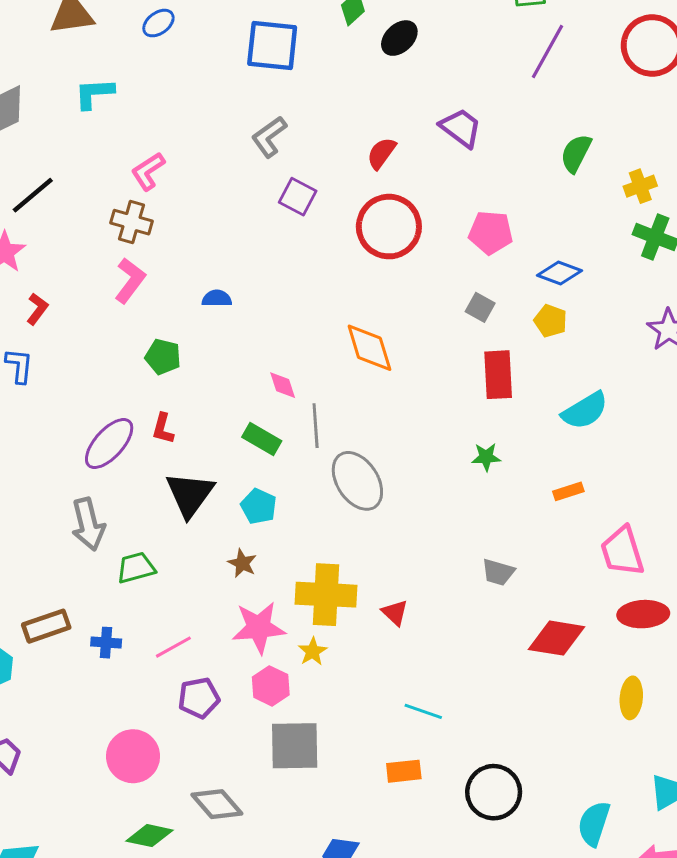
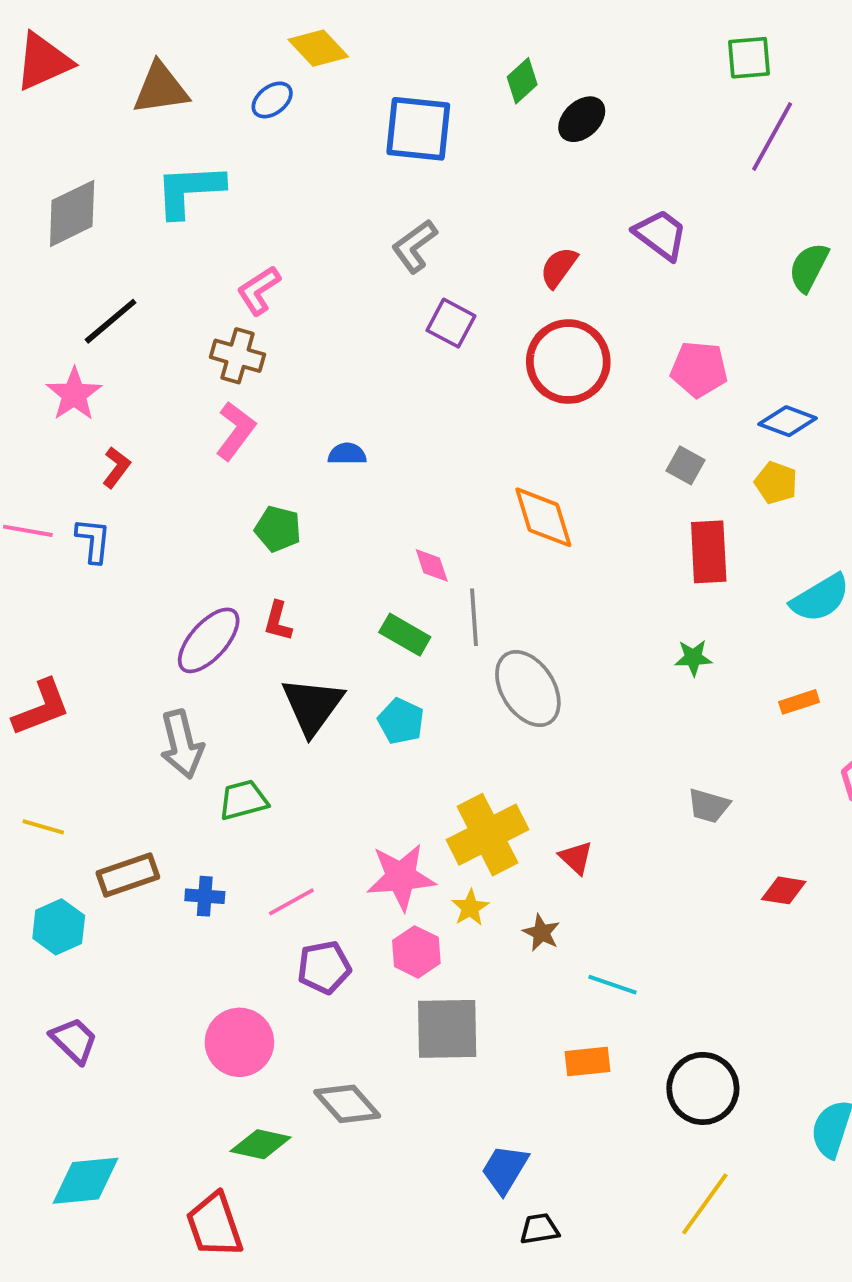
cyan L-shape: (94, 93) -> (189, 190), size x1.4
brown star: (242, 563) -> (541, 933), moved
yellow cross: (326, 595) -> (488, 835), turned -30
red diamond: (556, 638) -> (784, 890), size x0.6

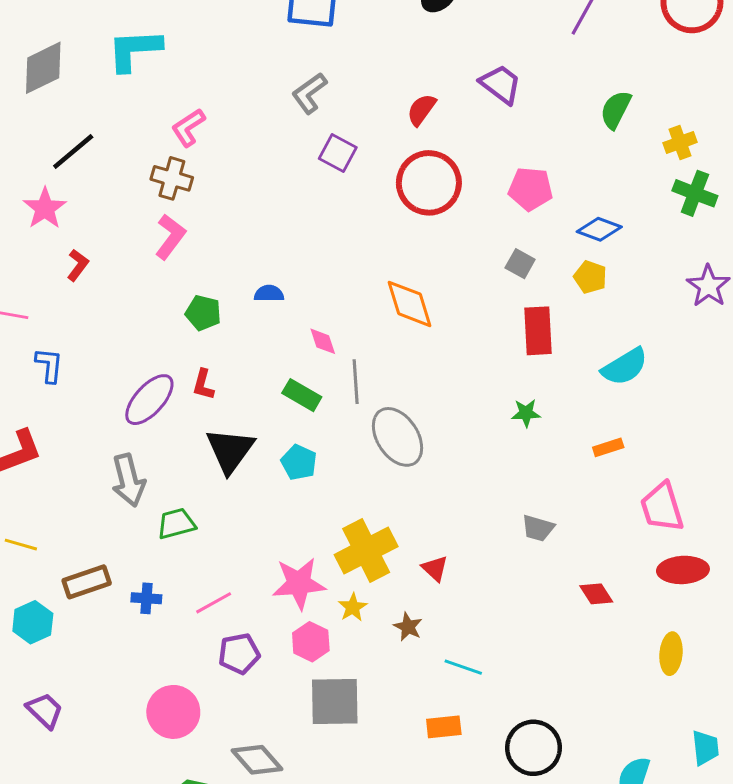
blue semicircle: (347, 454) -> (269, 293), moved
blue L-shape: (93, 540) -> (49, 365), moved
red diamond: (784, 890) -> (596, 594), turned 48

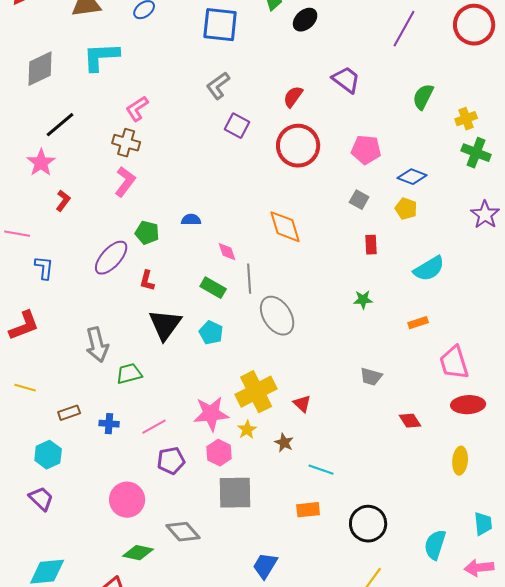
red rectangle: (538, 331) -> (371, 245), size x0.6
purple ellipse: (149, 400) -> (111, 258), moved
brown rectangle: (87, 582) -> (69, 413), size x0.7
cyan hexagon: (33, 622) -> (48, 455), moved

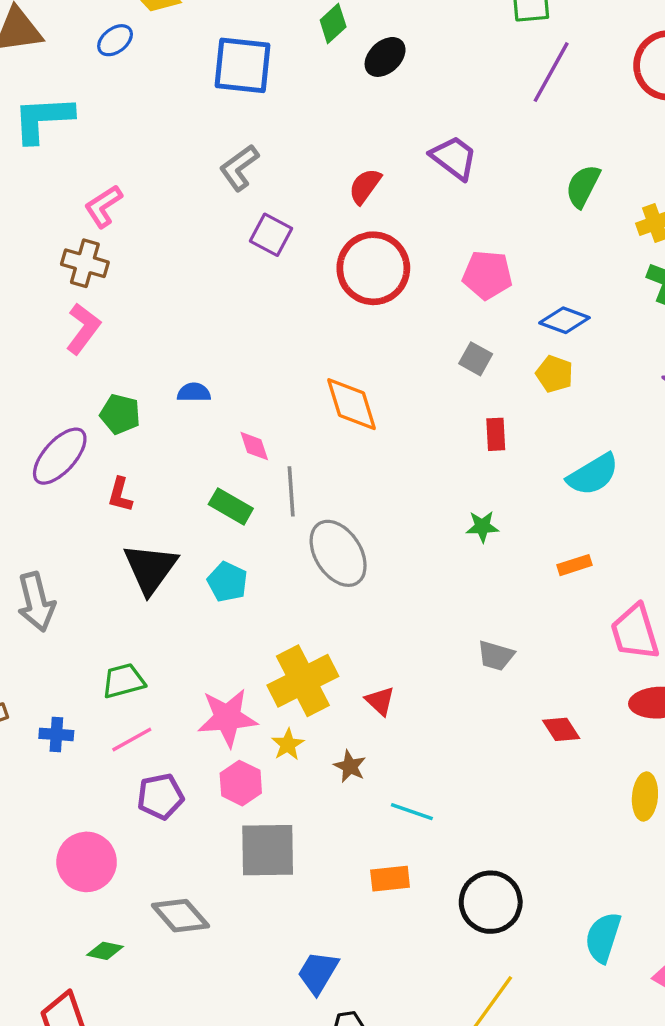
green trapezoid: (129, 374) -> (123, 681), moved
green diamond: (138, 553) -> (105, 951), size x0.7

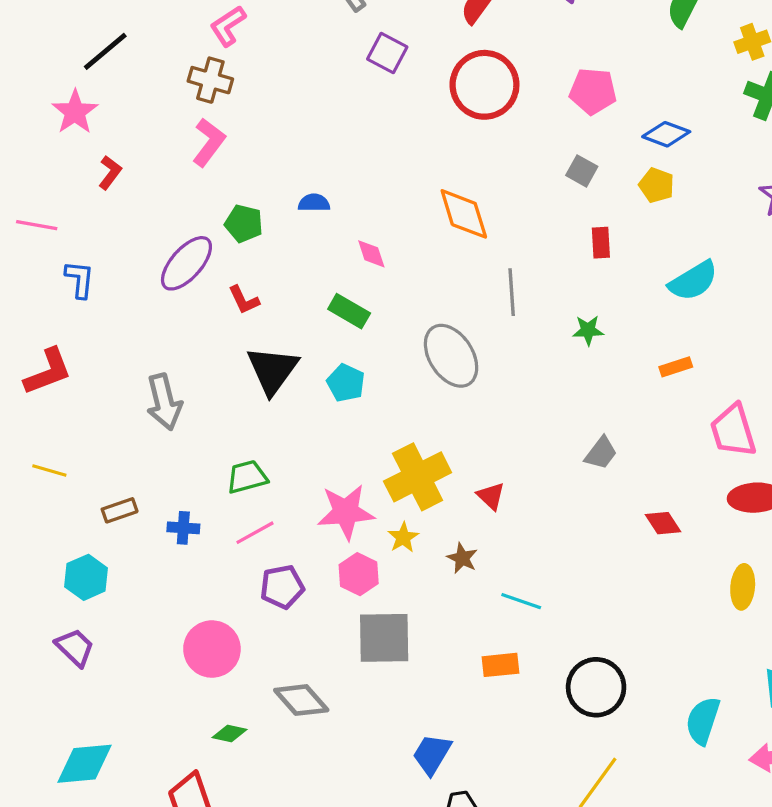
gray line: (291, 491) -> (512, 292), moved
red L-shape: (120, 495) -> (244, 300), turned -40
gray trapezoid: (496, 656) -> (601, 453), turned -69

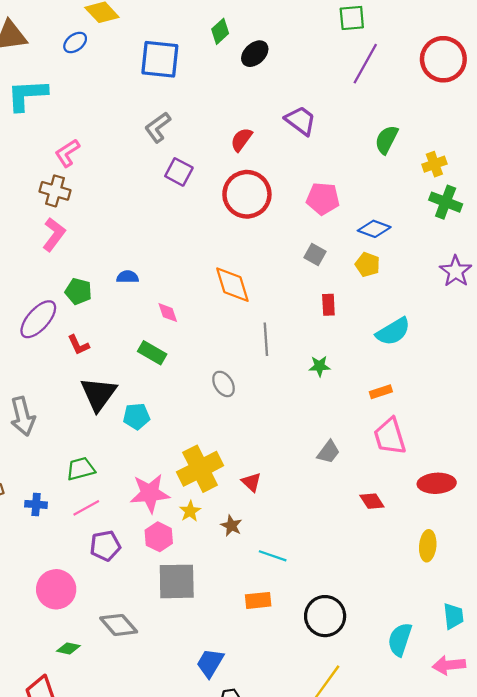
gray ellipse: (451, 356) -> (224, 384), size x0.6
cyan pentagon: (346, 383) -> (136, 416), moved, turned -30
pink trapezoid: (733, 431) -> (390, 436), moved

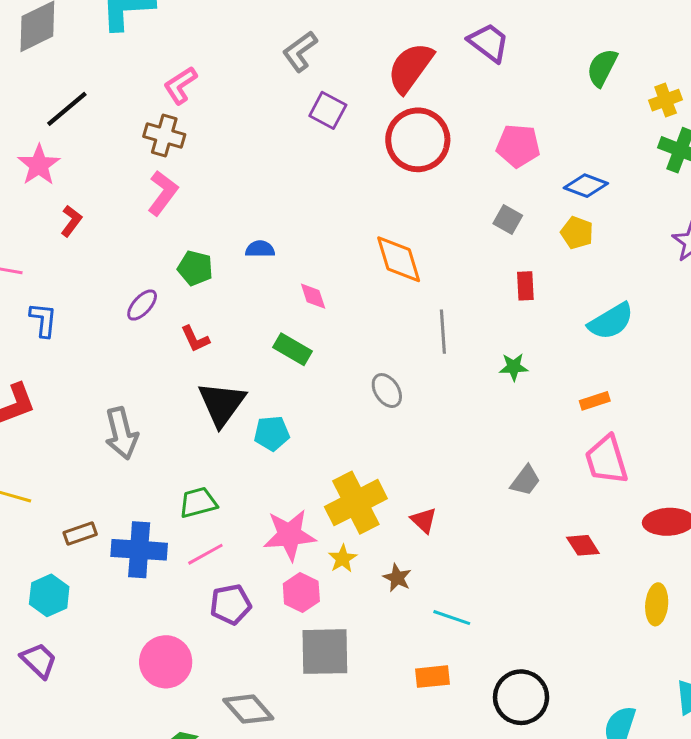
red semicircle: (241, 140) -> (410, 68), size x1.6
purple ellipse: (38, 319) -> (142, 305), size x0.6
blue cross: (36, 504) -> (139, 550), size x1.8

